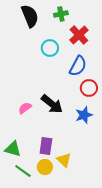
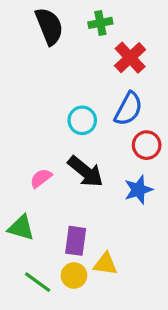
cyan circle: (50, 48) -> (82, 120), moved
green triangle: (13, 149) -> (21, 228), moved
yellow triangle: (64, 160) -> (105, 264), turned -35

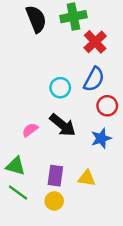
green cross: (100, 23) -> (73, 17), size x1.5
yellow triangle: (105, 264) -> (87, 178), moved
green line: (38, 282) -> (18, 193), moved

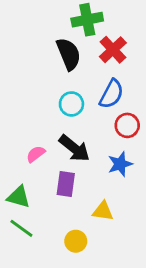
black semicircle: (36, 19) -> (69, 54), moved
purple rectangle: (55, 176) -> (66, 184), moved
yellow circle: (54, 201) -> (76, 241), moved

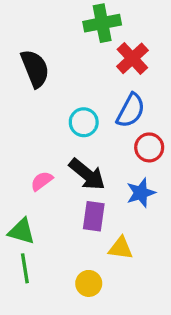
black semicircle: (69, 54) -> (35, 69), moved
purple rectangle: (66, 184) -> (94, 216), moved
green line: (21, 228) -> (25, 268), turned 45

